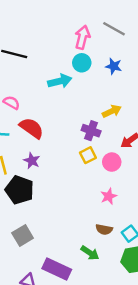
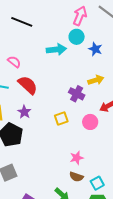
blue star: (114, 66) -> (95, 49), moved
yellow square: (88, 155) -> (61, 119), moved
pink star: (109, 196) -> (77, 158), moved

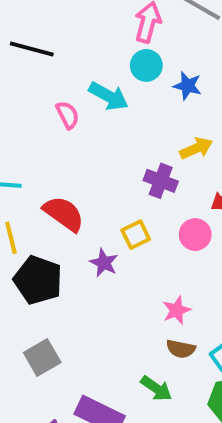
cyan arrow: (56, 49) -> (109, 96), turned 42
pink semicircle: (14, 62) -> (68, 115), moved, turned 32
red semicircle: (28, 85) -> (64, 214), moved
purple star: (24, 112) -> (104, 263), moved

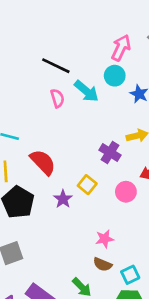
black line: (32, 49) -> (56, 66), moved
yellow square: (136, 235) -> (87, 185), turned -36

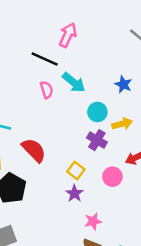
pink arrow: (121, 48) -> (68, 35), moved
cyan circle: (115, 76) -> (97, 112), moved
purple star: (63, 199) -> (74, 193), moved

